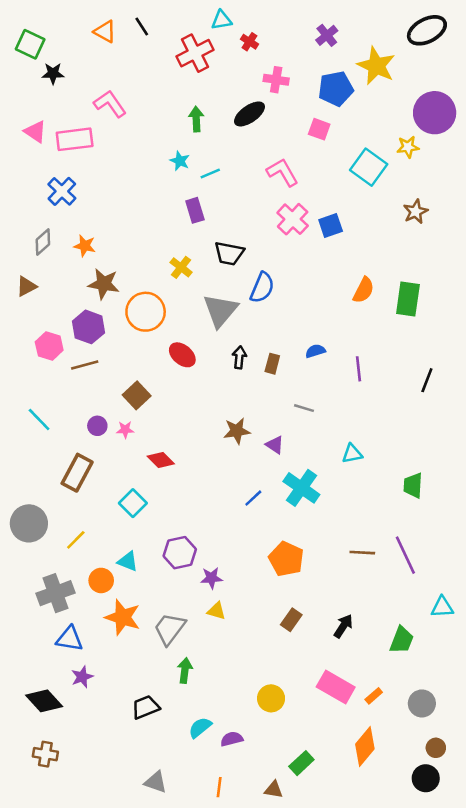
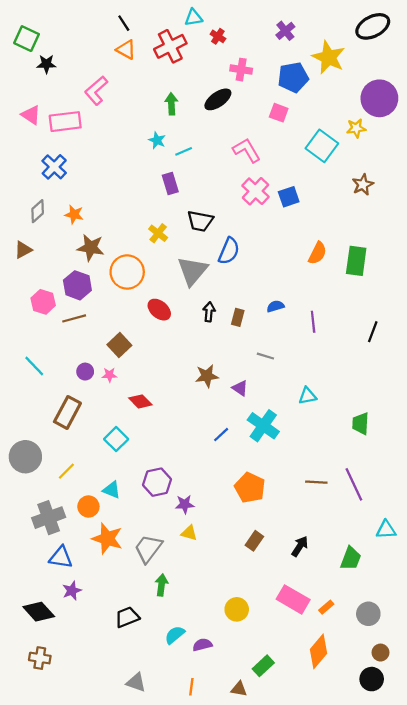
orange triangle: (105, 32) -> (126, 50), moved
pink L-shape: (110, 104) -> (96, 91), turned -96

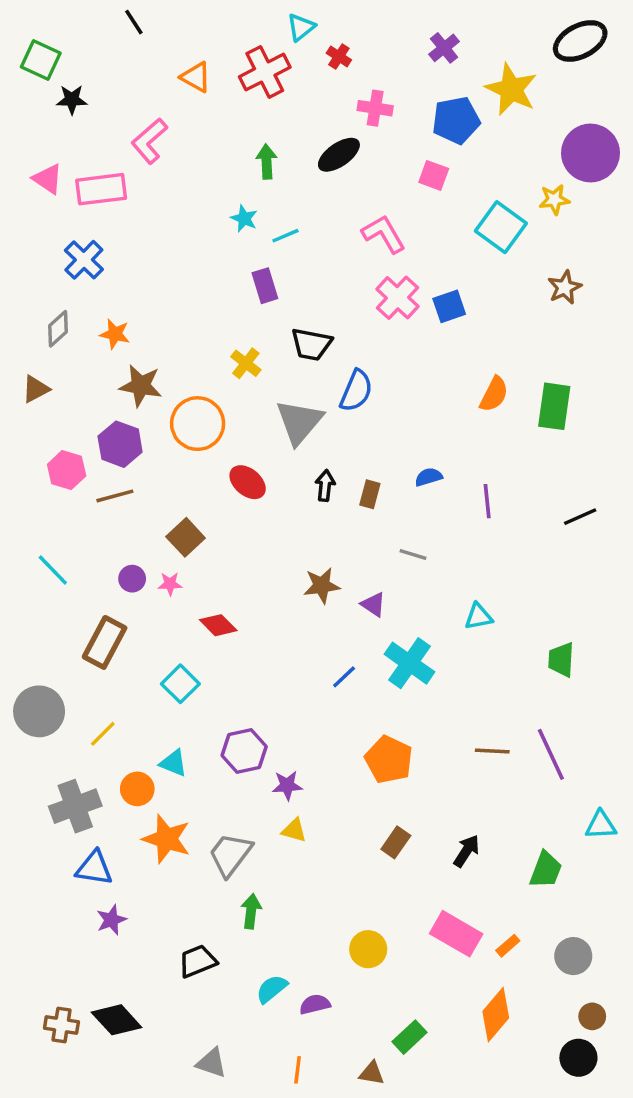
cyan triangle: (194, 18) -> (301, 27), turned -30
black line: (124, 23) -> (134, 22), moved
black line: (373, 332) -> (580, 517), turned 45
black diamond: (39, 612) -> (117, 1020), moved

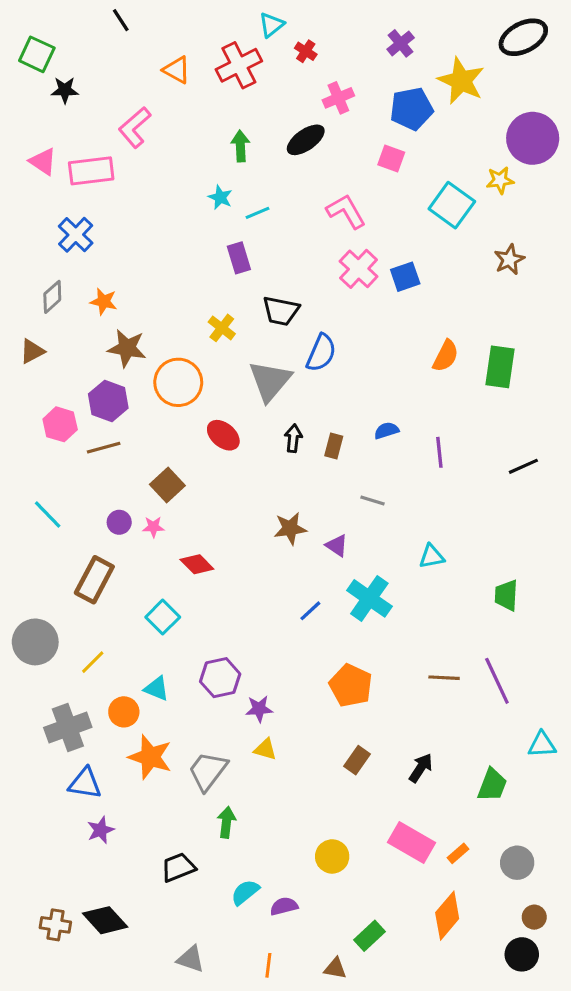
pink cross: (375, 108) -> (338, 98), turned -32

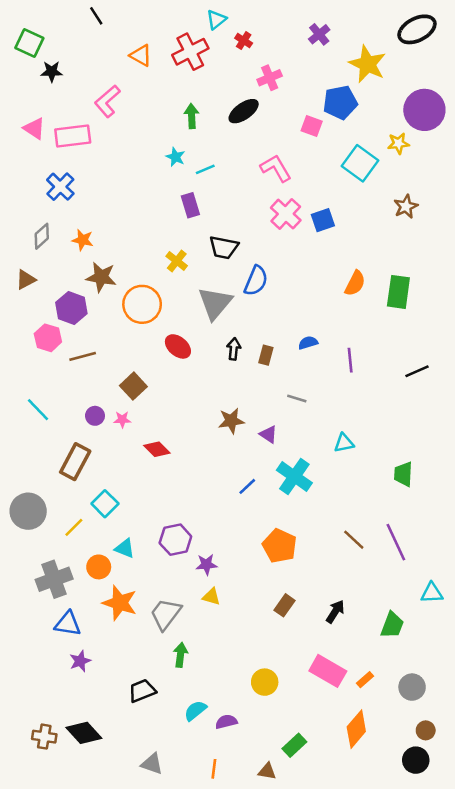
blue pentagon: (411, 109) -> (340, 102), moved
purple hexagon: (108, 401) -> (71, 308), moved
cyan square: (163, 617) -> (105, 504), moved
brown line: (444, 678) -> (354, 540), turned 40

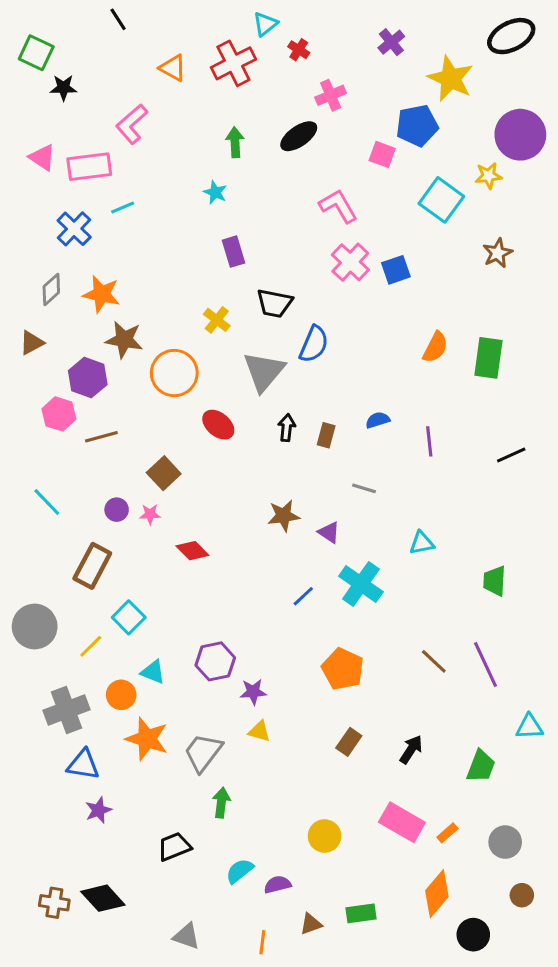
cyan line: (205, 169) -> (123, 208), moved
orange star: (83, 240) -> (101, 294), size x1.4
green rectangle: (294, 745) -> (361, 913), turned 35
black circle: (416, 760) -> (473, 935), moved
brown triangle: (267, 771) -> (311, 924), moved, turned -30

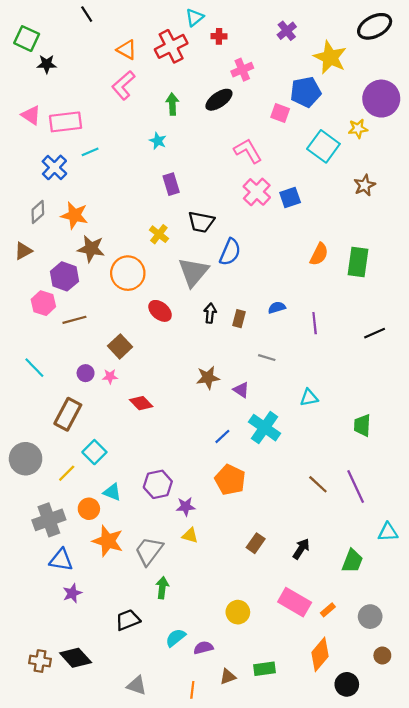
red cross: (299, 50) -> (219, 36), turned -32
pink L-shape: (132, 124) -> (123, 85), moved
orange pentagon: (343, 669) -> (230, 480), moved

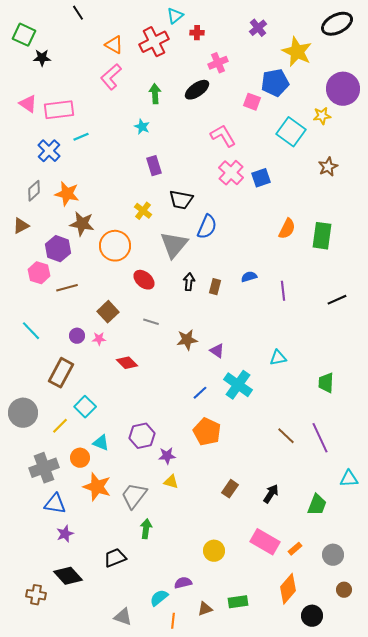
gray line: (267, 358) -> (151, 322), moved
cyan semicircle: (176, 638) -> (159, 598), moved
black diamond: (76, 658) -> (68, 576), moved

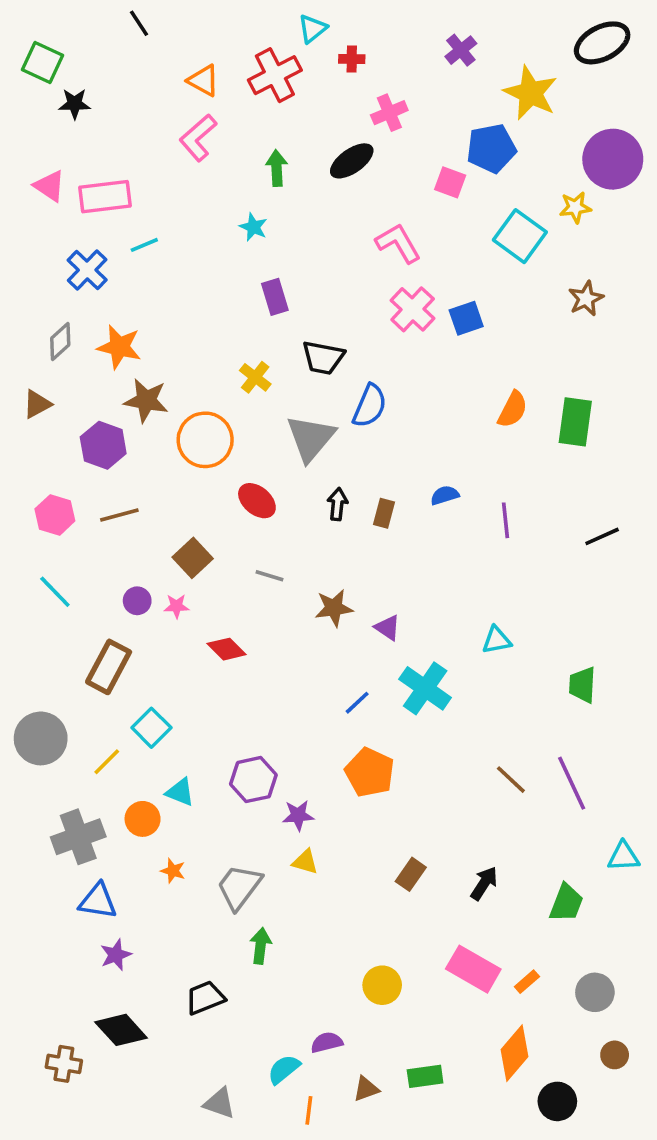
pink hexagon: (39, 273) -> (55, 515), moved
orange star: (97, 487) -> (173, 871), size x0.5

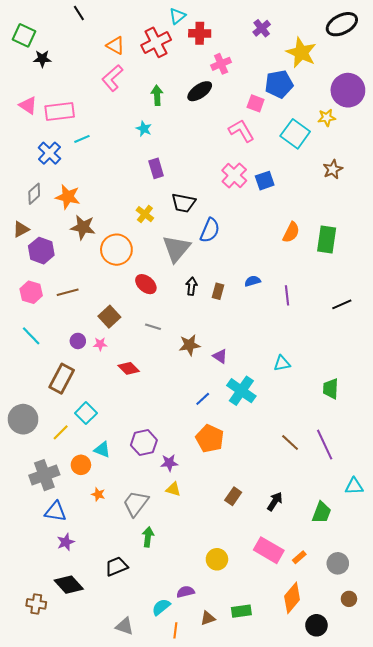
red cross: (352, 59) -> (200, 33), size x1.5
pink L-shape: (398, 243) -> (241, 131), moved
purple hexagon: (103, 445) -> (41, 251), moved

